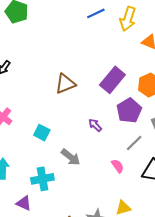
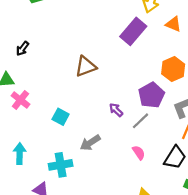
purple rectangle: (112, 80) -> (133, 31), moved
gray line: (134, 143) -> (141, 121), moved
gray arrow: (71, 157) -> (90, 143), turned 108

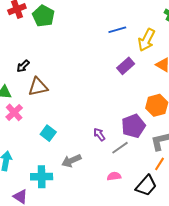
purple rectangle: (133, 31) -> (126, 66), size x0.7
brown triangle: (86, 66) -> (38, 87), moved
pink semicircle: (139, 153) -> (114, 176), turned -72

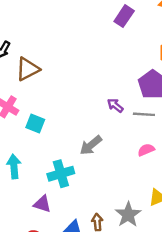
cyan square: (48, 133) -> (35, 123), moved
gray line: (120, 148) -> (144, 114), turned 54

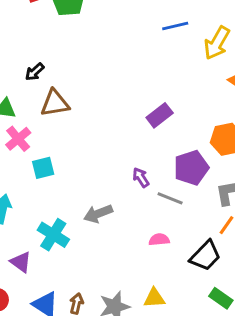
purple rectangle: (124, 16) -> (160, 115), moved
cyan square: (35, 123) -> (43, 168), turned 36
cyan cross: (61, 174) -> (53, 235), turned 30

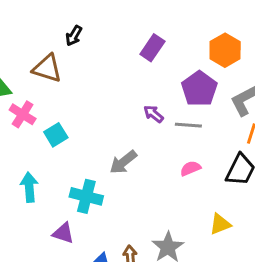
black arrow: (35, 72) -> (74, 36), moved
brown triangle: (55, 103) -> (47, 68), turned 44
yellow triangle: (154, 298) -> (220, 224), moved

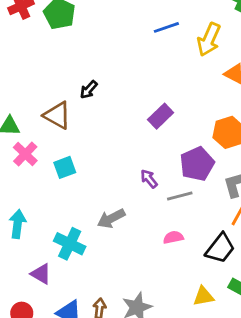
gray line: (188, 125) -> (180, 196), turned -30
cyan square: (56, 135) -> (65, 167), moved
yellow triangle: (220, 224) -> (203, 296), moved

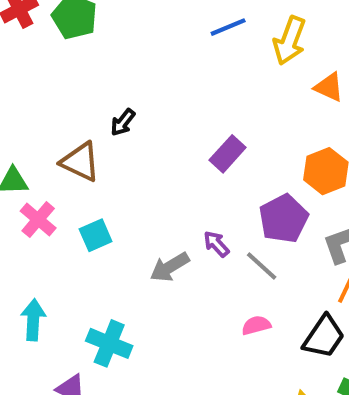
gray line: (180, 196) -> (262, 266), turned 60
gray arrow: (111, 219) -> (170, 267), moved

